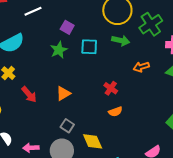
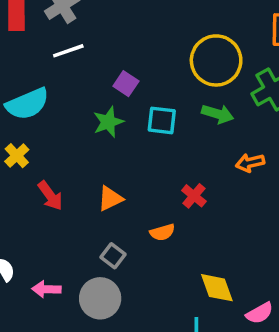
orange semicircle: (115, 112) -> (162, 232), moved
yellow diamond: (93, 141) -> (217, 288), moved

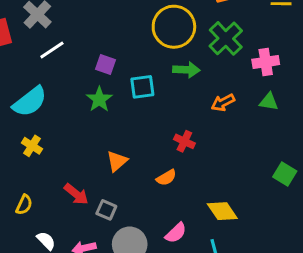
red arrow: (50, 196) -> (76, 194), moved
gray square: (113, 256) -> (106, 210), moved
pink semicircle: (260, 313) -> (176, 233), moved

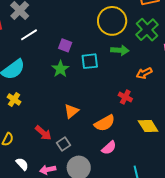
red cross: (184, 141) -> (125, 97), moved
orange semicircle: (166, 178) -> (105, 123), size x1.5
gray square: (106, 210) -> (63, 144), turned 32
yellow diamond: (222, 211) -> (148, 126), moved
pink semicircle: (176, 233) -> (109, 148), moved

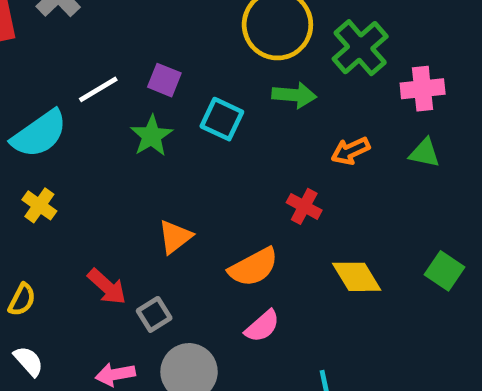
white line: (29, 35) -> (98, 89), moved
cyan square: (90, 61) -> (222, 119), turned 30
white semicircle: (22, 164) -> (29, 361), moved

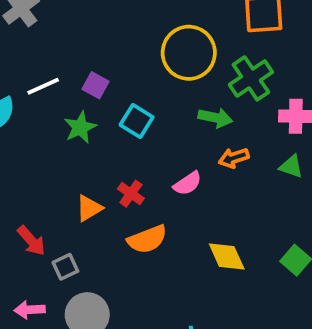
green arrow: (294, 95) -> (215, 118), moved
red cross: (304, 206) -> (131, 194), moved
pink semicircle: (262, 326) -> (188, 183), moved

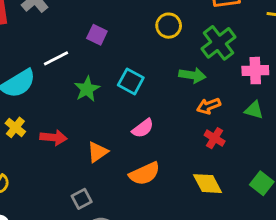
yellow circle: (189, 53) -> (169, 26), size x0.6
purple square: (96, 85) -> (97, 35), moved
pink semicircle: (188, 183) -> (143, 128), moved
red cross: (131, 194) -> (215, 138), moved
red arrow: (31, 241) -> (54, 137), moved, turned -40

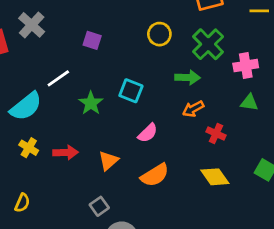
purple square: (97, 35) -> (92, 40), moved
orange arrow: (209, 106) -> (193, 109), moved

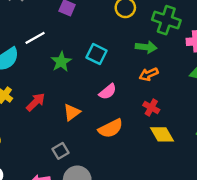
green cross: (208, 44) -> (166, 20), turned -32
red cross: (216, 134) -> (151, 107), moved
red arrow: (66, 152) -> (36, 102), turned -48

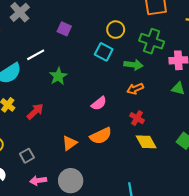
cyan square: (96, 54) -> (104, 52), moved
orange triangle: (72, 112) -> (70, 143), moved
gray square: (60, 151) -> (27, 156), moved

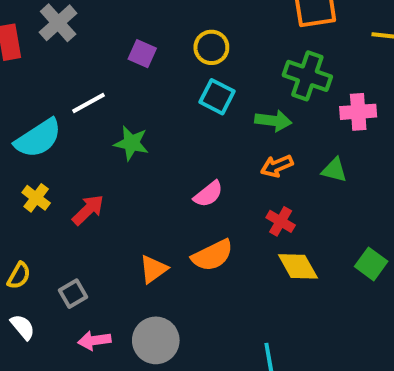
yellow circle: (116, 30) -> (211, 47), moved
green star: (58, 76) -> (131, 143), turned -30
green triangle: (178, 89) -> (334, 170), moved

